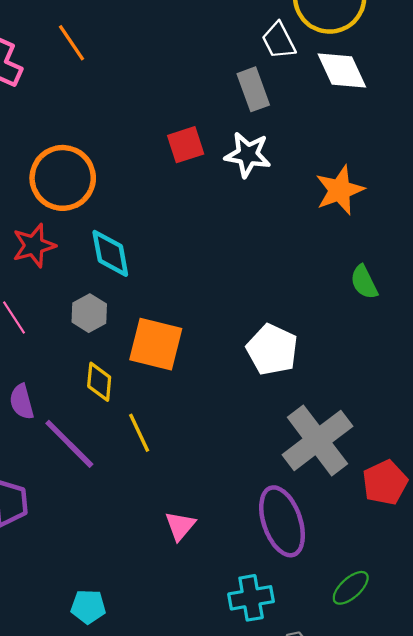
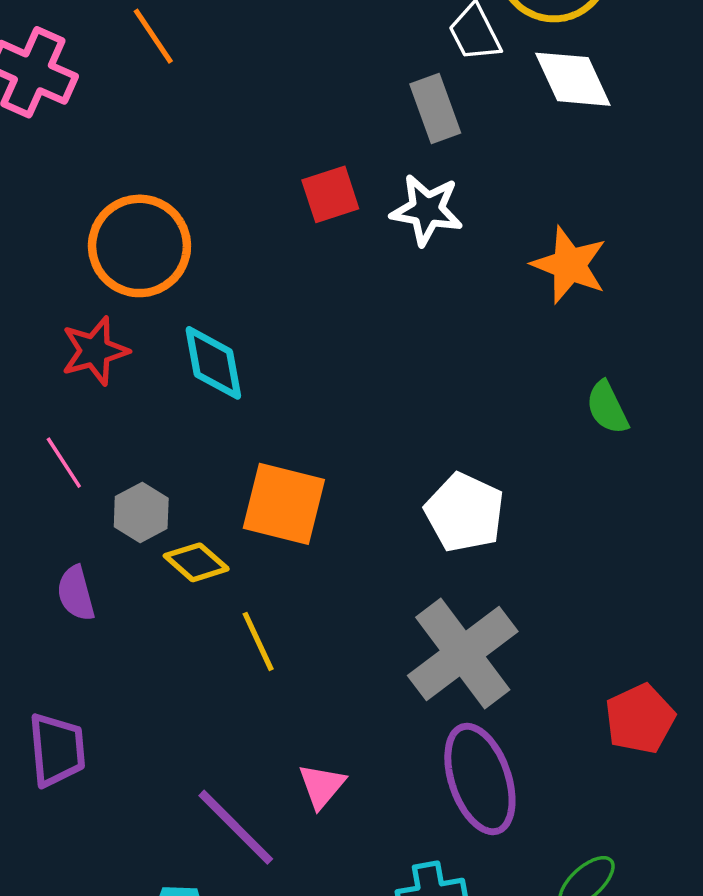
orange star: (340, 190) -> (569, 265), turned -30
gray hexagon: (89, 313) -> (141, 512), moved
yellow diamond: (99, 382) -> (196, 562), turned -54
gray cross: (317, 440) -> (463, 653), moved
purple line: (69, 444) -> (236, 827), moved

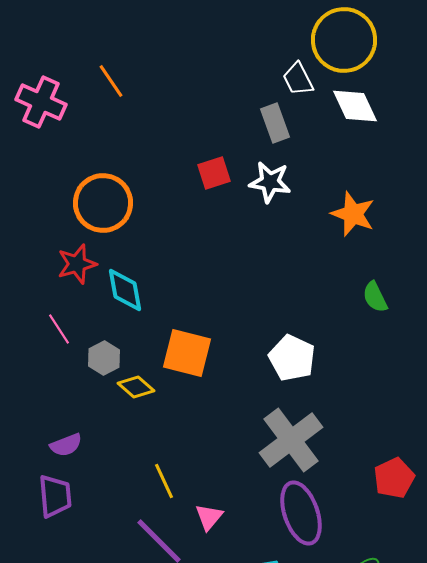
cyan diamond: (213, 363) -> (125, 290), moved
purple semicircle: (76, 593) -> (66, 445), moved, turned -96
yellow line: (258, 641) -> (164, 481), moved

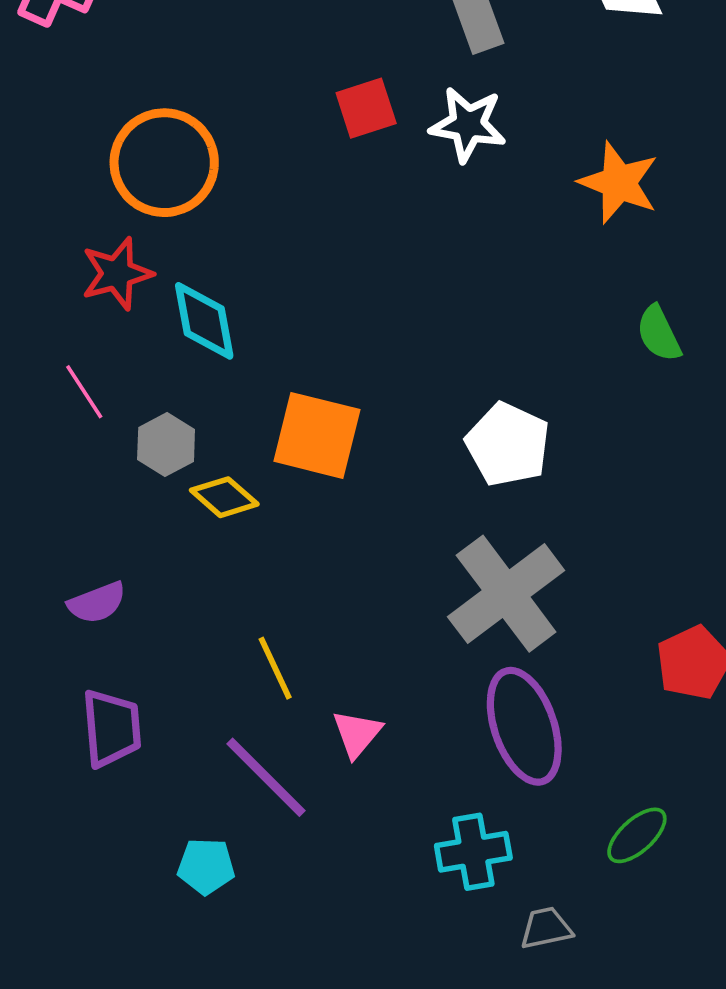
purple trapezoid: (55, 496) -> (111, 728), moved

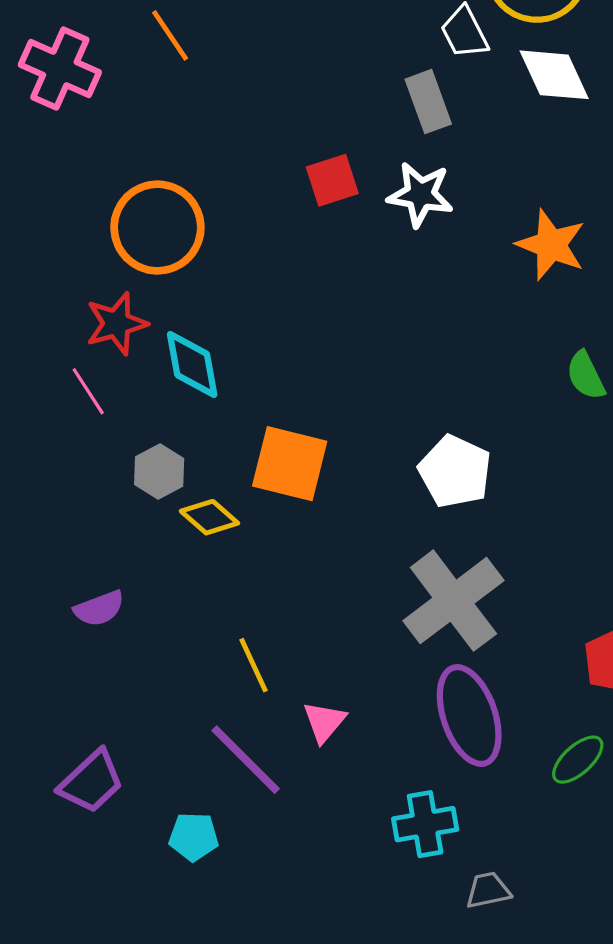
pink line: (84, 392) -> (88, 391), moved
purple trapezoid: (111, 728) -> (91, 782), moved, turned 52
green ellipse: (637, 835) -> (578, 760), moved

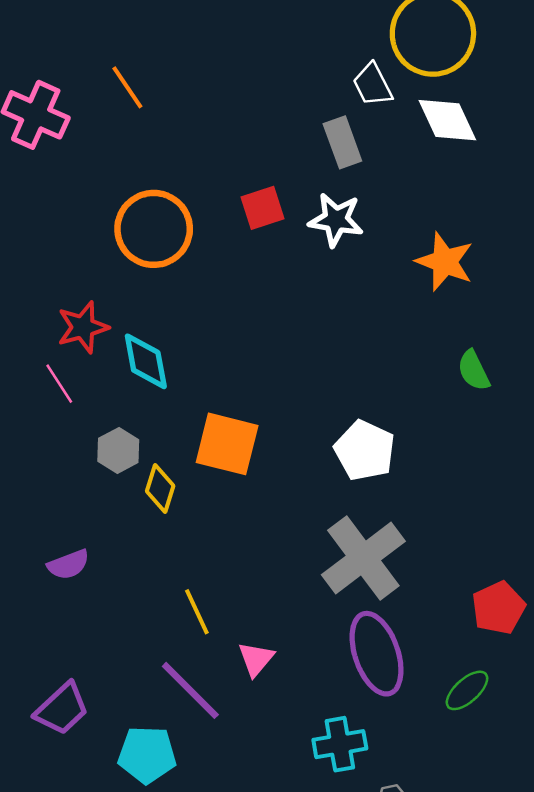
orange circle: (157, 228) -> (154, 229), moved
yellow diamond: (209, 517) -> (160, 489), turned 66
cyan pentagon: (194, 837) -> (147, 755), size x1.4

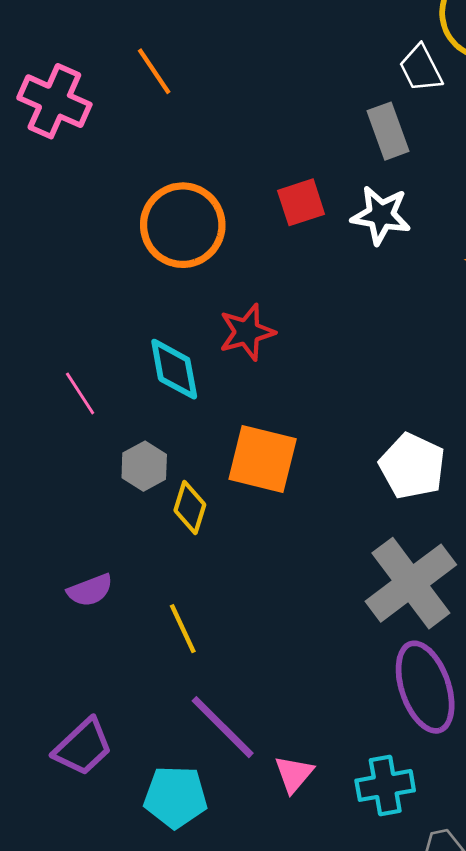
red star: (83, 327) -> (247, 332), moved
yellow line: (197, 612) -> (183, 629), moved
pink triangle: (256, 659) -> (294, 774), moved

